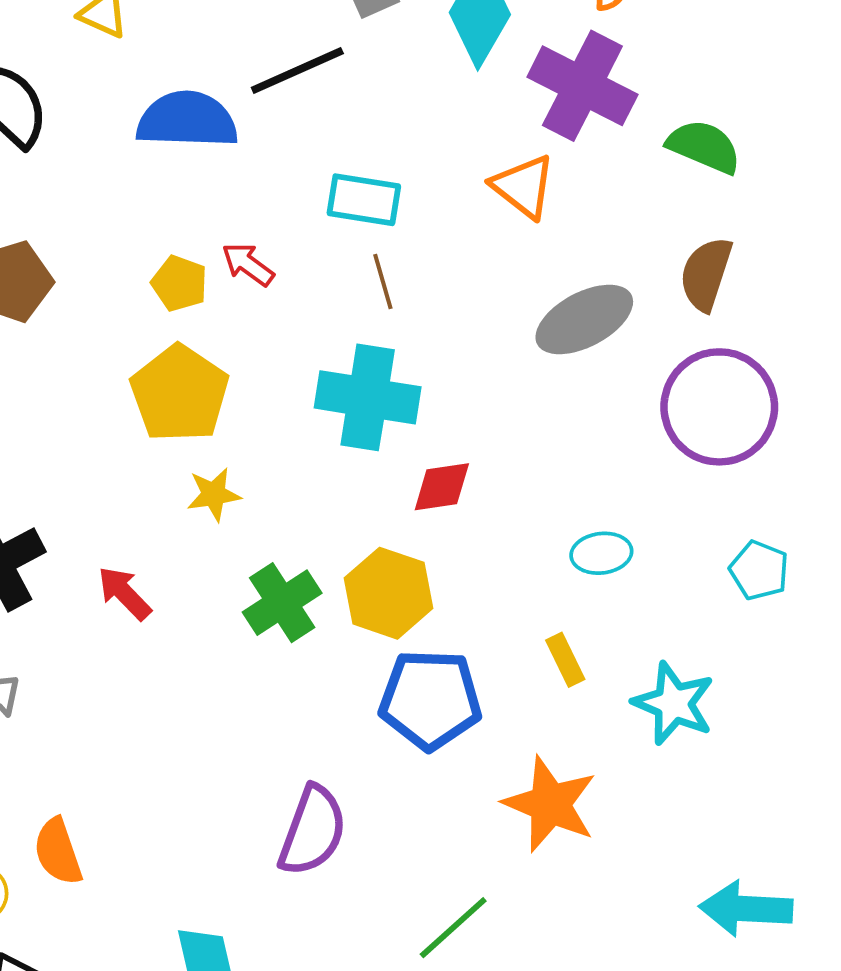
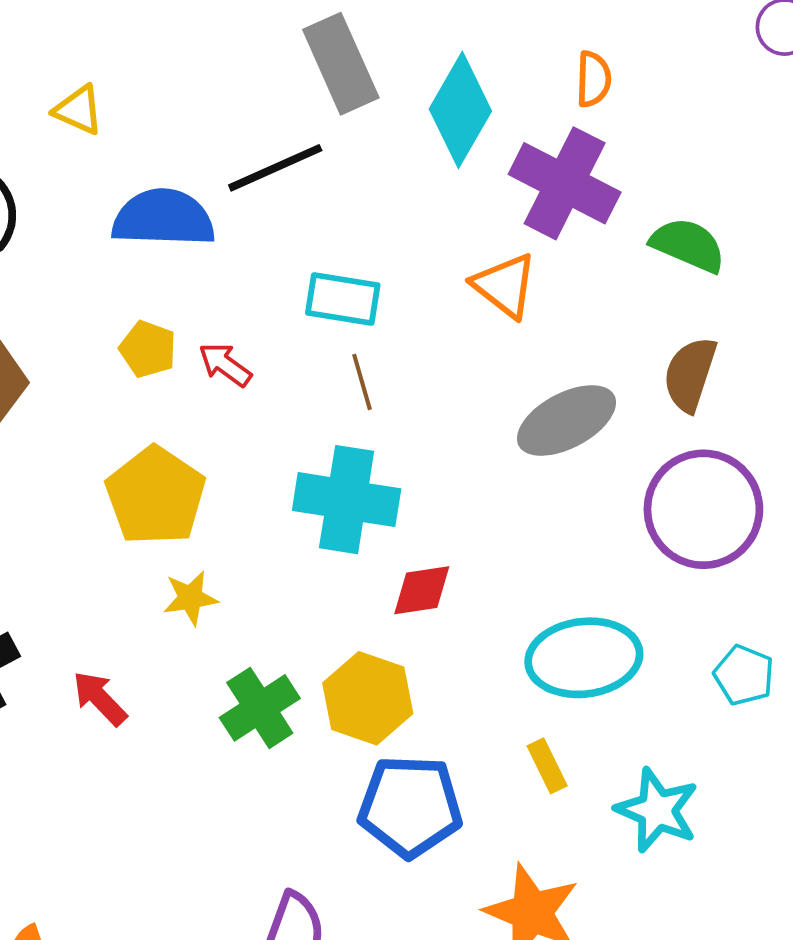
yellow pentagon: (179, 283) -> (148, 349), moved
cyan ellipse: (601, 553) -> (584, 658), size x1.8

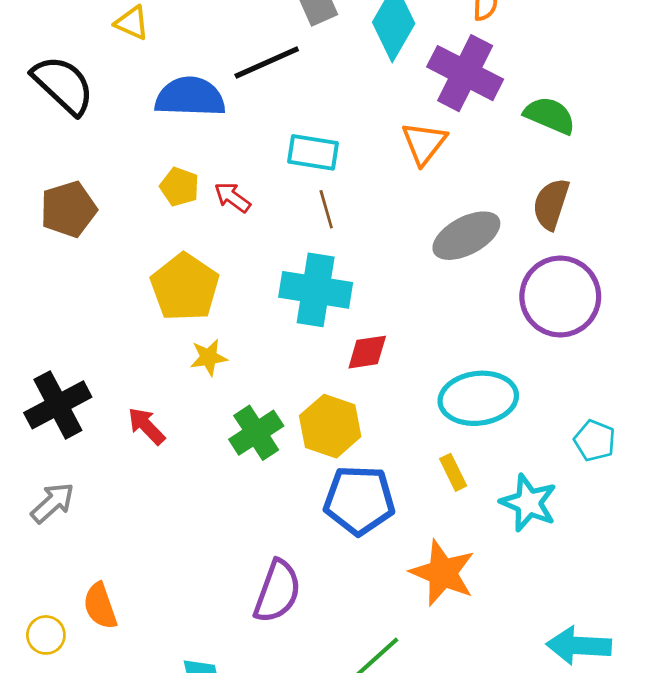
orange triangle: (505, 286) -> (424, 143), turned 30
cyan pentagon: (744, 675) -> (595, 441), moved

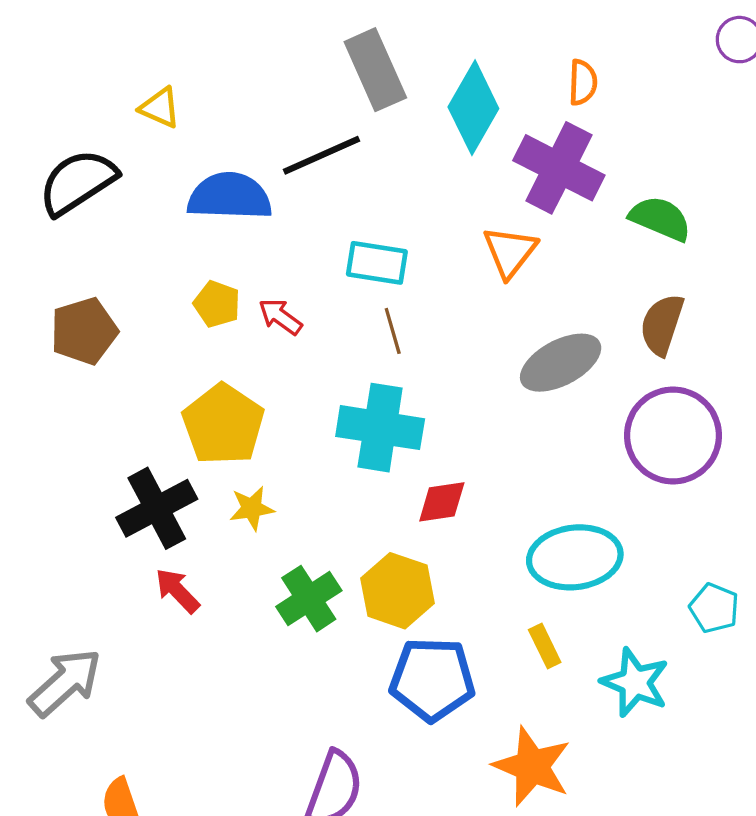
black semicircle: (63, 85) -> (78, 182), turned -76
black cross: (58, 405) -> (157, 508), moved
gray arrow: (53, 503) -> (65, 682), size x1.4

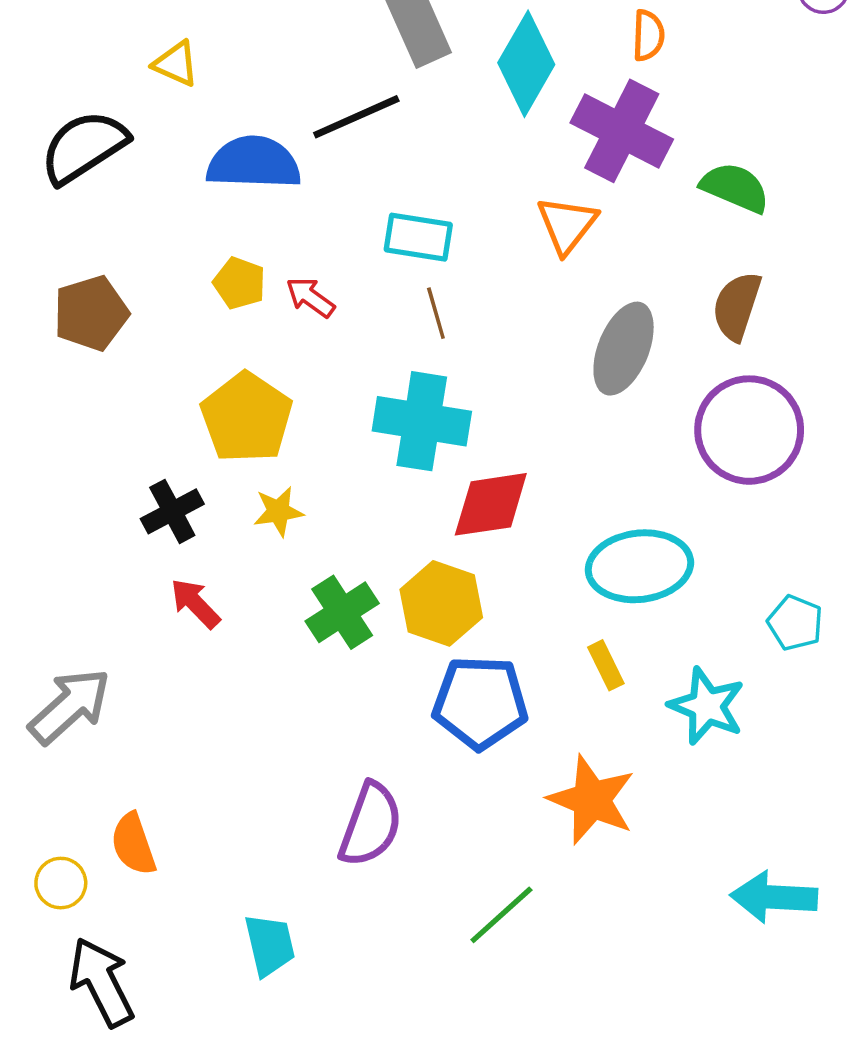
gray ellipse: (561, 363) -> (624, 349), turned -40
red diamond: (442, 502) -> (491, 504), size x1.4
black cross: (157, 508) -> (172, 511), size x0.7

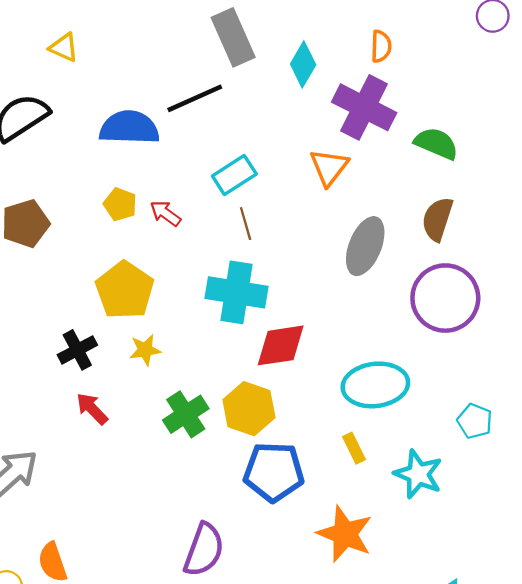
yellow triangle: (176, 64) -> (64, 47), moved
cyan diamond: (526, 64) -> (303, 64), size x0.7
cyan rectangle: (418, 237) -> (234, 175), turned -42

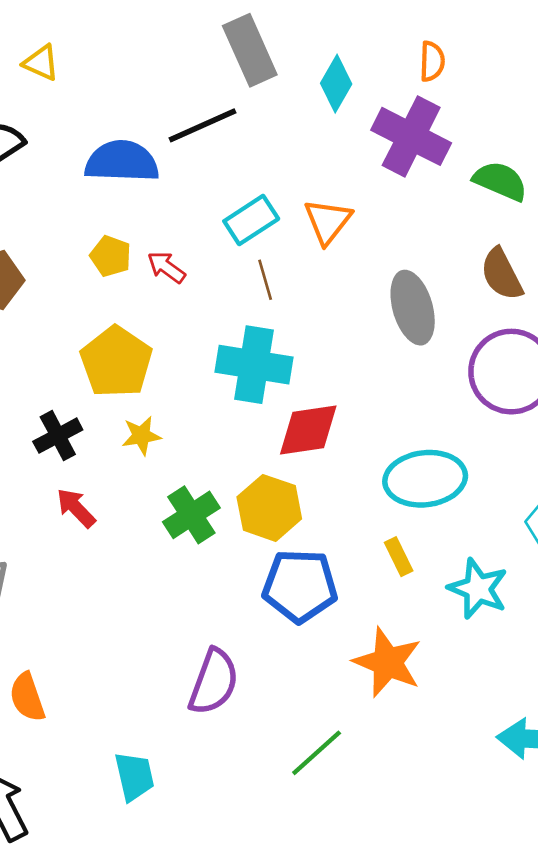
orange triangle: (329, 167) -> (328, 221), moved
brown semicircle: (437, 219) -> (502, 274), turned -45
gray ellipse: (365, 246) -> (413, 308), turned -38

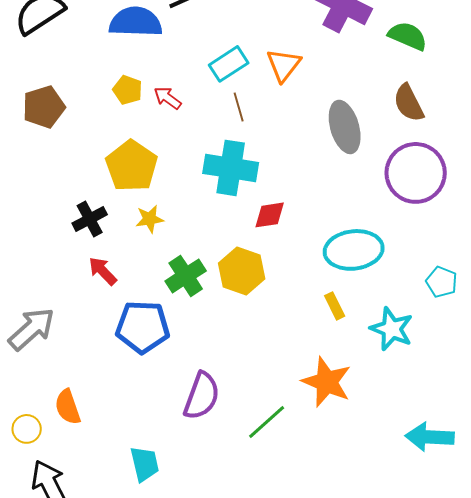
red diamond: (308, 430) -> (270, 215), size x0.7
blue pentagon: (300, 586) -> (143, 327), moved
green line: (317, 753) -> (267, 422), moved

